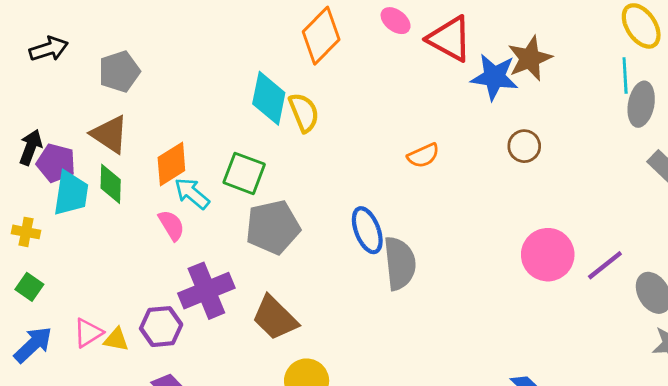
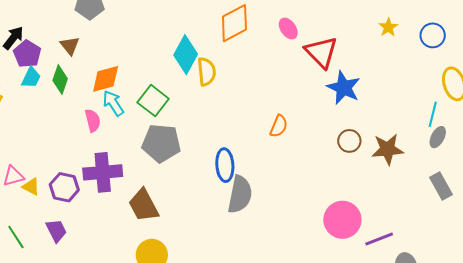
brown star: (530, 58) -> (388, 149), moved
gray ellipse: (641, 104) -> (438, 137), size x0.7
brown triangle: (110, 134) -> (70, 46), size x0.7
orange semicircle: (423, 156) -> (279, 126), turned -60
cyan trapezoid: (71, 193) -> (31, 78), size x0.7

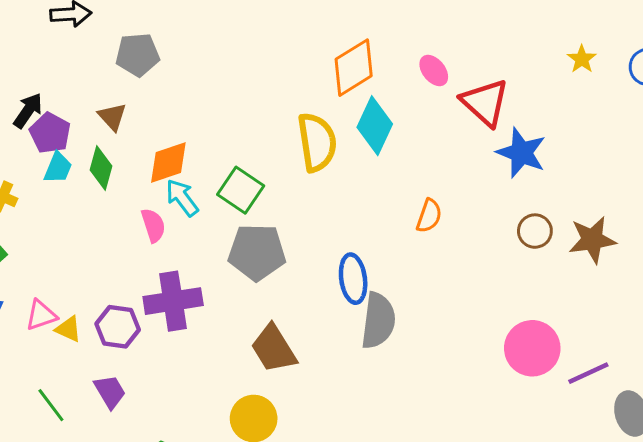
cyan diamond: (186, 55) -> (375, 126), moved
yellow semicircle: (207, 72) -> (317, 142), size x1.4
brown trapezoid: (144, 205) -> (274, 349), moved

